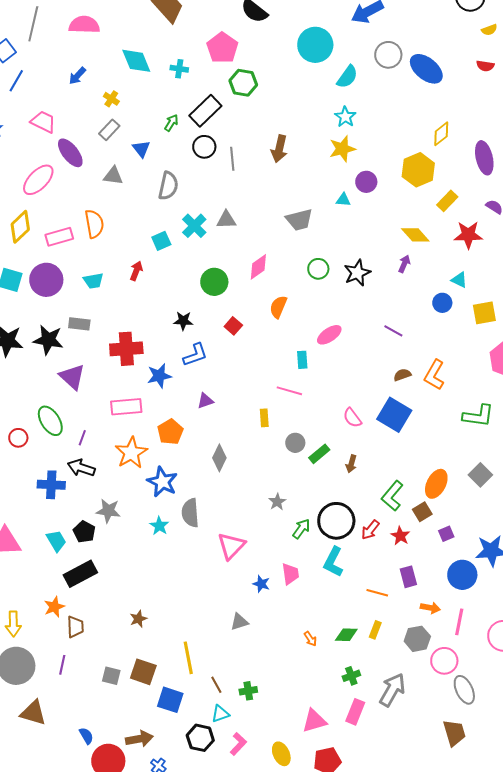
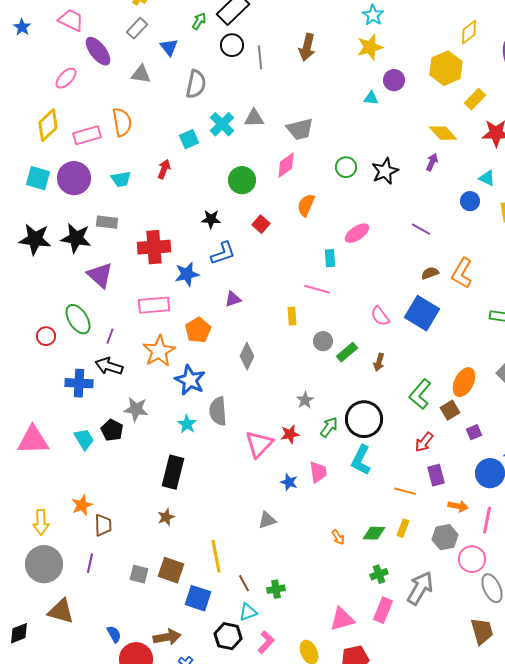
pink ellipse: (38, 180) -> (66, 78), size x0.7
gray trapezoid: (299, 220) -> (300, 129), moved
red arrow: (370, 530) -> (424, 442), moved
red star: (400, 536) -> (290, 434), moved, turned 30
black rectangle: (80, 574) -> (173, 472), moved, turned -48

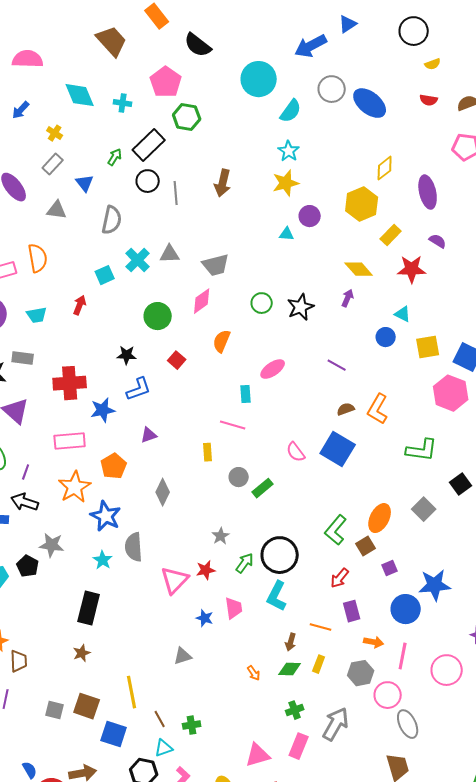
brown arrow: (379, 362) -> (291, 642), moved

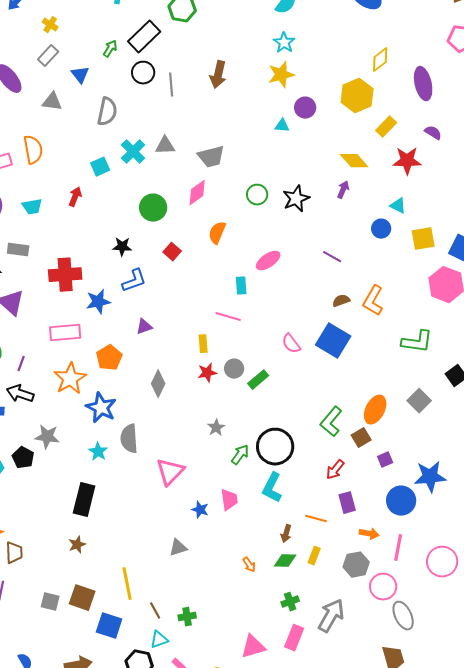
red star: (206, 570) -> (207, 373), moved

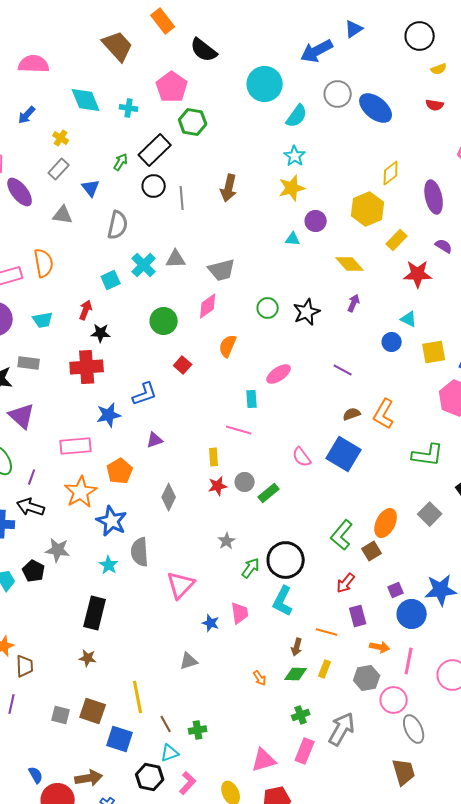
yellow diamond: (354, 161) -> (350, 264), moved
black star: (122, 247) -> (101, 333), moved
red cross: (65, 275) -> (87, 367), moved
purple square: (385, 460) -> (396, 590), moved
brown star: (77, 545) -> (88, 658), turned 30

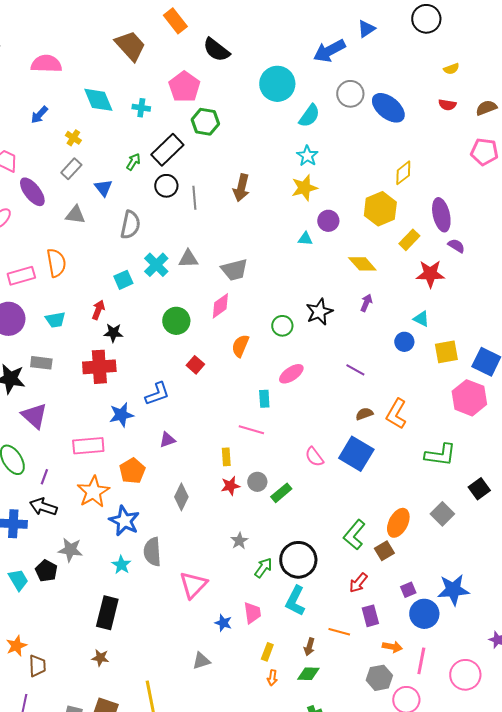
black circle: (420, 36) -> (426, 19), moved
purple ellipse: (434, 197) -> (441, 215), moved
green circle: (268, 308) -> (282, 326), moved
yellow rectangle: (325, 669) -> (267, 652), moved
orange arrow: (260, 678) -> (272, 678), turned 42

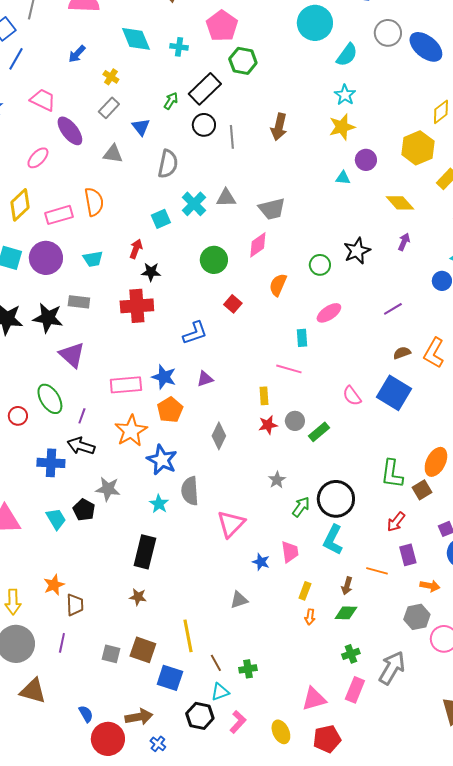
purple line: (355, 370) -> (393, 309), turned -60
blue star: (121, 415) -> (164, 377), moved, turned 30
green L-shape: (354, 535) -> (392, 474), turned -32

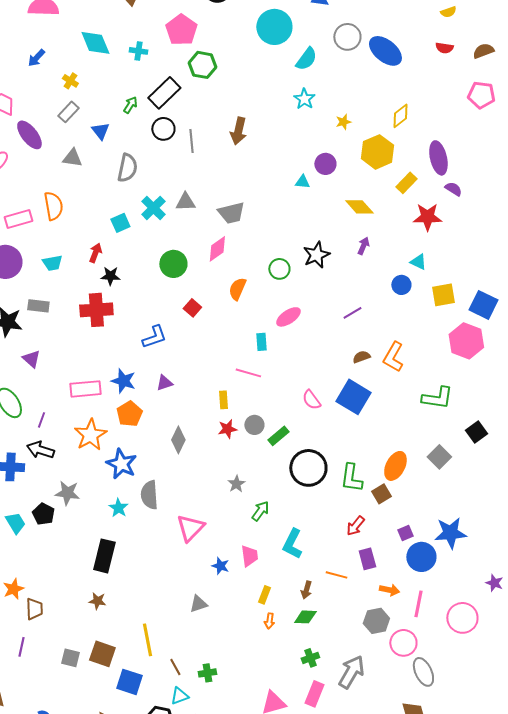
yellow star: (342, 127) -> (343, 122), moved, size x0.6
purple triangle: (72, 355) -> (31, 359), size x0.7
black circle: (336, 499) -> (308, 468), moved

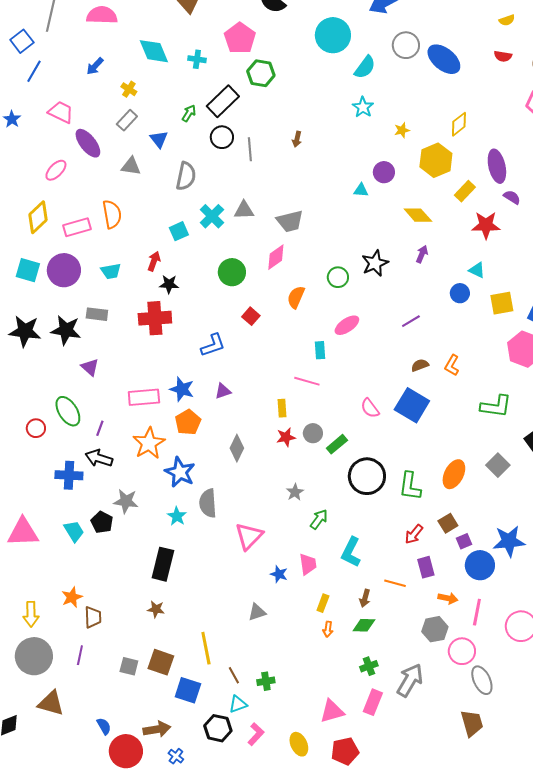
brown arrow: (238, 131) -> (297, 139), size x0.6
orange L-shape: (393, 357) -> (452, 365), size x0.7
brown square: (381, 494) -> (448, 523), moved

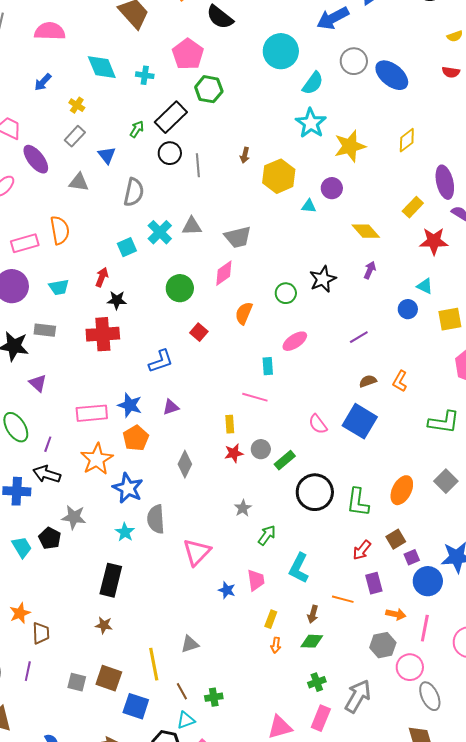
cyan star: (363, 107) -> (311, 123), size x1.4
yellow star: (402, 130) -> (350, 146), size x2.0
yellow hexagon: (436, 160) -> (279, 176), moved
gray triangle: (257, 612) -> (190, 644), moved

